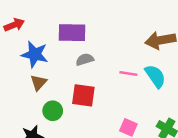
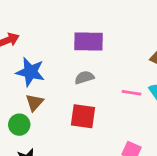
purple rectangle: (72, 33) -> (89, 41), moved
green circle: (53, 111) -> (19, 125), moved

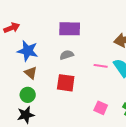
brown triangle: (34, 102) -> (31, 73), turned -32
green circle: (19, 125) -> (28, 95), moved

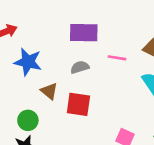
pink line: (101, 66) -> (117, 58), moved
brown triangle: (31, 73) -> (49, 91), moved

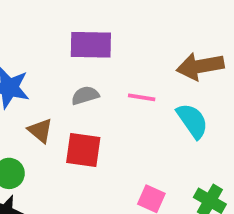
pink line: (117, 58) -> (142, 97), moved

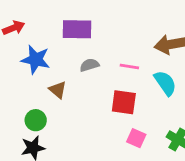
purple rectangle: (91, 45) -> (77, 29), moved
red square: (83, 150) -> (124, 102), moved

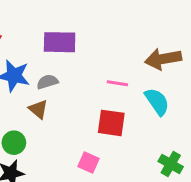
gray semicircle: (89, 65) -> (47, 82), moved
pink square: (136, 138) -> (88, 162), moved

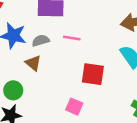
pink line: (117, 83) -> (72, 38), moved

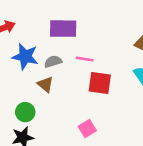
red square: (93, 74) -> (100, 83), moved
pink square: (74, 107) -> (87, 129), turned 35

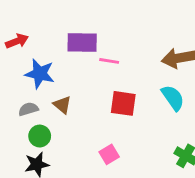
pink line: (85, 59) -> (109, 61), moved
gray semicircle: (53, 62) -> (28, 109), moved

